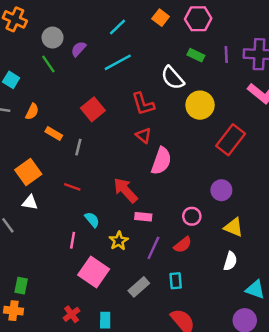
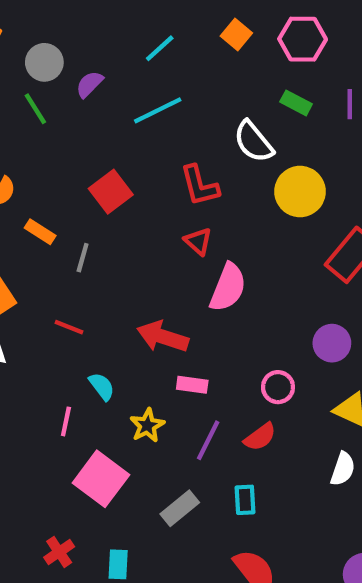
red arrow: (125, 190) -> (163, 337), turned -32

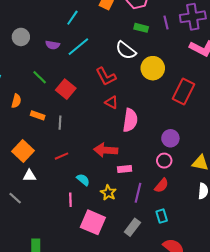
purple semicircle: (89, 84) -> (53, 45), moved, turned -112
green line: (35, 109) -> (40, 77), moved
red line: (69, 327) -> (61, 156), turned -32
purple circle: (332, 343) -> (170, 138), moved

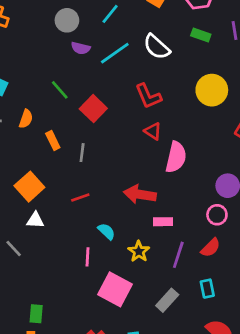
gray circle: (21, 37) -> (67, 20), moved
white semicircle: (126, 50) -> (157, 47), moved
orange rectangle: (38, 115) -> (53, 141), turned 40

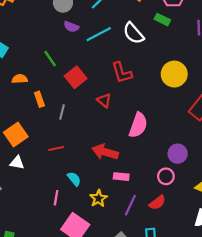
green rectangle: (201, 35) -> (162, 20), moved
orange semicircle: (26, 119) -> (20, 79), turned -120
red triangle: (153, 131) -> (104, 100), moved

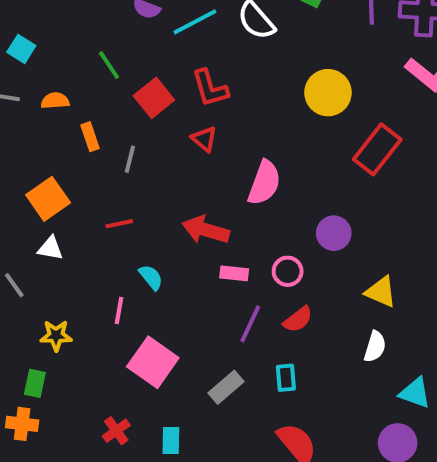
red L-shape: (122, 73) -> (210, 88), moved
pink circle: (166, 176) -> (288, 271), moved
yellow star: (98, 198) -> (56, 336), moved, turned 30

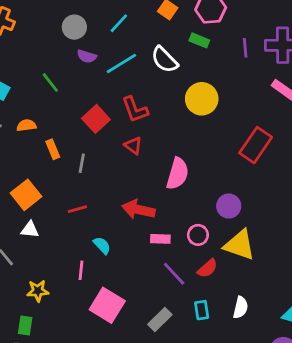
green line: (109, 65) -> (50, 82), moved
yellow circle: (328, 93) -> (202, 99), moved
yellow triangle: (381, 292) -> (240, 245), moved, size x1.4
purple line: (250, 324) -> (174, 274), turned -64
white semicircle: (375, 347) -> (241, 308), moved

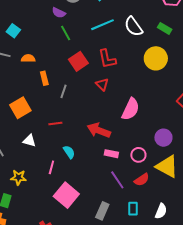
green rectangle: (199, 40) -> (165, 28), moved
purple semicircle: (87, 56) -> (59, 13), moved
green line: (50, 82) -> (66, 33), moved
white triangle: (30, 230) -> (29, 141), moved
gray rectangle: (160, 319) -> (102, 211), turned -30

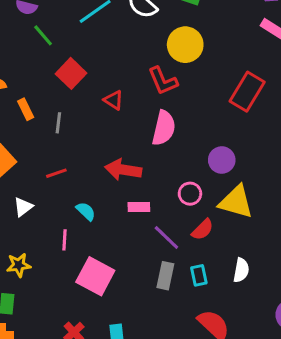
red L-shape: (107, 59) -> (163, 81), moved
white triangle: (29, 141) -> (23, 207), turned -40
pink rectangle: (111, 154) -> (139, 207), moved
gray rectangle: (102, 211) -> (165, 276), moved

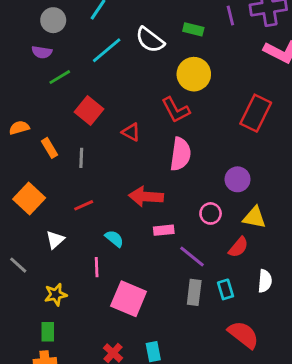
green line: (43, 35) -> (60, 77), turned -75
yellow triangle: (236, 202) -> (254, 217), size x0.7
red semicircle: (203, 230) -> (238, 247), moved

